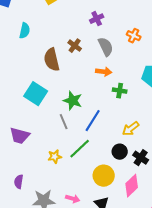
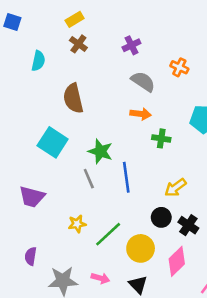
brown cross: (75, 46) -> (78, 44), moved
gray semicircle: (106, 47) -> (143, 82), turned -30
blue line: (93, 121) -> (126, 177), turned -40
green line: (80, 149) -> (108, 234), moved

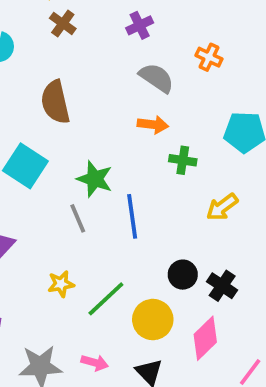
yellow arrow: (175, 188) -> (222, 207), moved

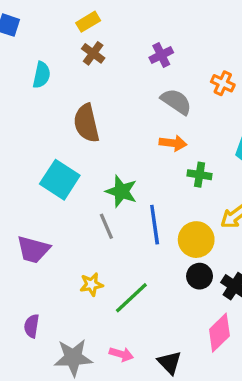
yellow circle: (153, 320) -> (196, 240), moved

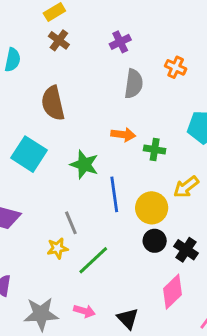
gray semicircle: (176, 102) -> (134, 84), turned 64
orange arrow: (173, 143) -> (123, 135), moved
gray line: (106, 226) -> (71, 223), moved

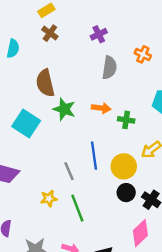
green star: (84, 165) -> (64, 109), moved
gray line: (71, 223) -> (69, 171), moved
green line: (93, 260) -> (77, 208), turned -68

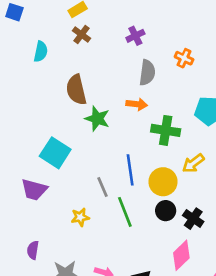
orange arrow: (101, 108) -> (137, 104), moved
green cross: (126, 120) -> (166, 130), size x1.5
cyan square: (26, 124) -> (55, 153), moved
green line: (77, 208) -> (125, 212), moved

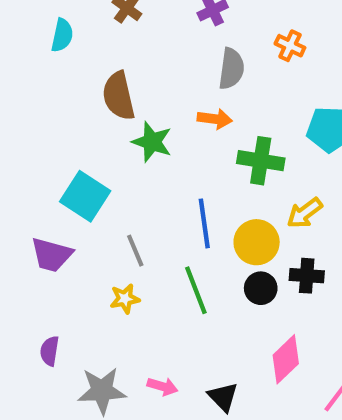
gray line: (103, 187) -> (135, 251), moved
black cross: (193, 219) -> (307, 276), moved, turned -30

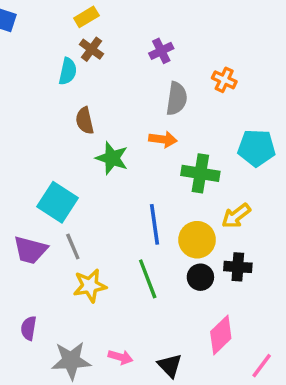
cyan semicircle: (62, 35) -> (68, 71), moved
brown semicircle: (119, 96) -> (85, 121), size x0.7
gray line: (135, 251) -> (73, 247), moved
yellow star: (125, 299) -> (90, 286), size x1.4

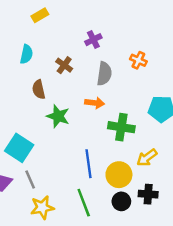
brown cross: (92, 49) -> (64, 65), moved

